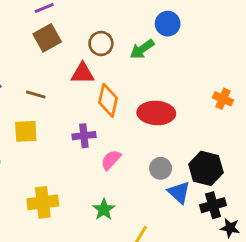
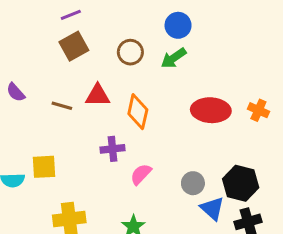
blue circle: (168, 24) -> (178, 25), moved
red triangle: (83, 73) -> (98, 95), moved
red ellipse: (156, 113) -> (211, 110), moved
yellow square: (26, 131) -> (44, 167), moved

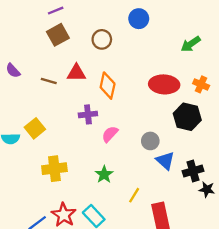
green arrow: (174, 58) -> (191, 44), moved
yellow square: (44, 167) -> (35, 128), turned -36
black hexagon: (241, 183) -> (187, 117), moved

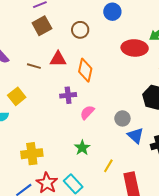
red ellipse: (164, 84) -> (135, 48), moved
yellow square: (35, 128) -> (17, 96), moved
yellow cross: (54, 169) -> (32, 154), moved

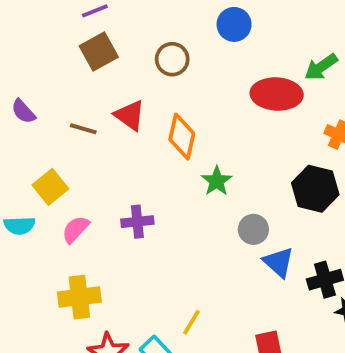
red triangle: (58, 59) -> (130, 115), turned 36
purple cross: (68, 95) -> (137, 222), moved
pink semicircle: (87, 112) -> (76, 229), moved
green star: (82, 148) -> (217, 181), moved
yellow line: (108, 166) -> (192, 322), moved

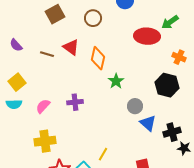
yellow square: (50, 187) -> (17, 82), moved

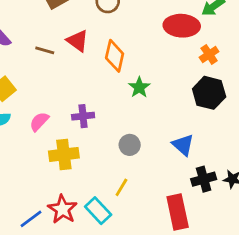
orange cross: (179, 57) -> (209, 54), moved, turned 32
gray circle: (135, 106) -> (130, 145), moved
black cross: (172, 132) -> (204, 179), moved
yellow cross: (45, 141) -> (64, 154), moved

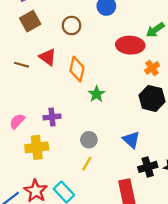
yellow line: (121, 187) -> (87, 164), moved

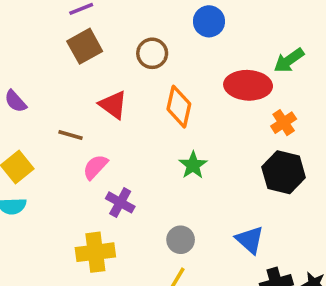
brown line: (21, 65) -> (70, 135), moved
orange diamond: (77, 69) -> (179, 107), moved
purple cross: (52, 117) -> (120, 202), turned 35
pink semicircle: (17, 121) -> (95, 167), moved

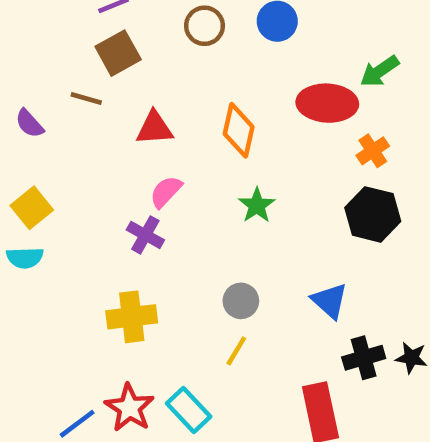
brown circle: (152, 53) -> (204, 26), moved
red triangle: (113, 105) -> (154, 128), turned -40
brown line: (70, 135) -> (86, 99), moved
pink semicircle: (95, 167) -> (166, 192), moved
purple cross: (120, 202) -> (145, 235), moved

